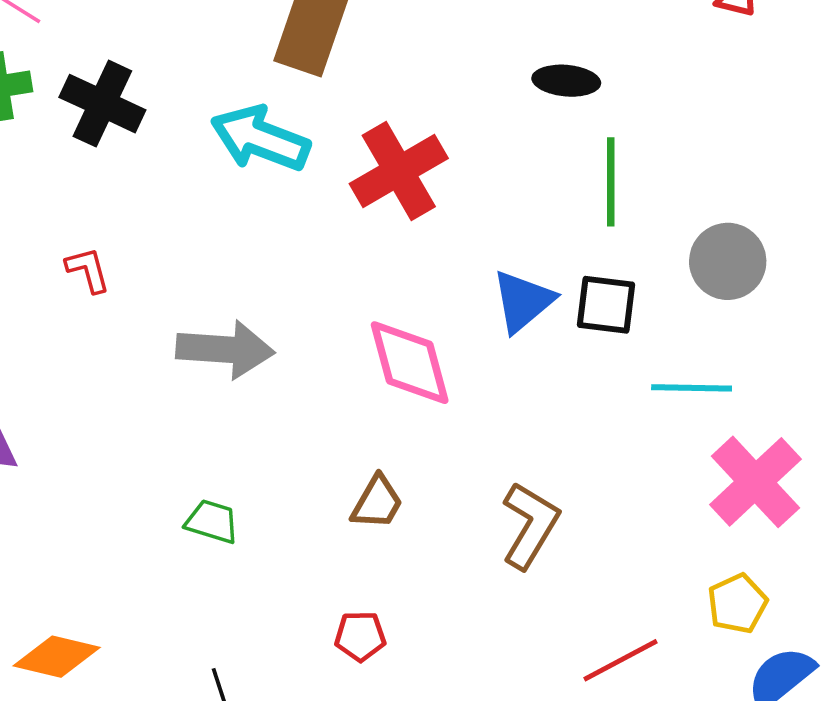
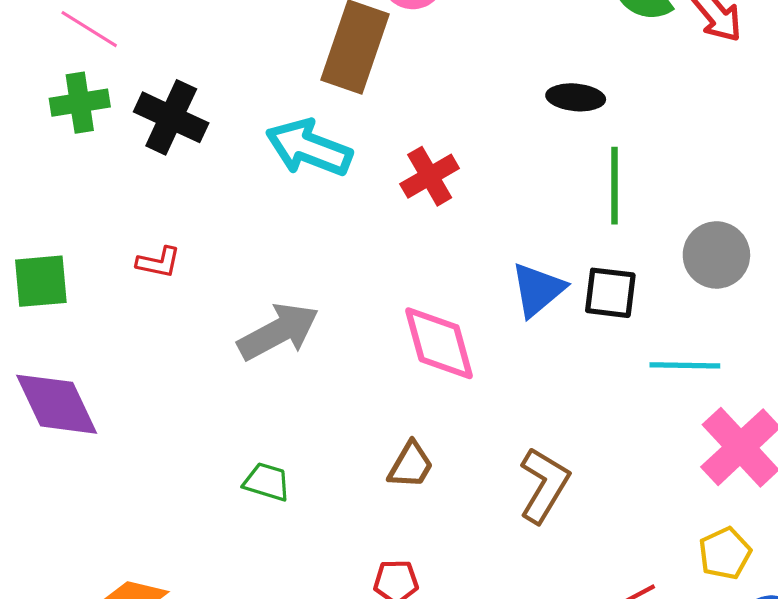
red cross: (399, 171) -> (430, 176), size x0.7
red L-shape: (88, 270) -> (159, 262), turned 117
gray arrow: (225, 349) -> (278, 332), turned -32

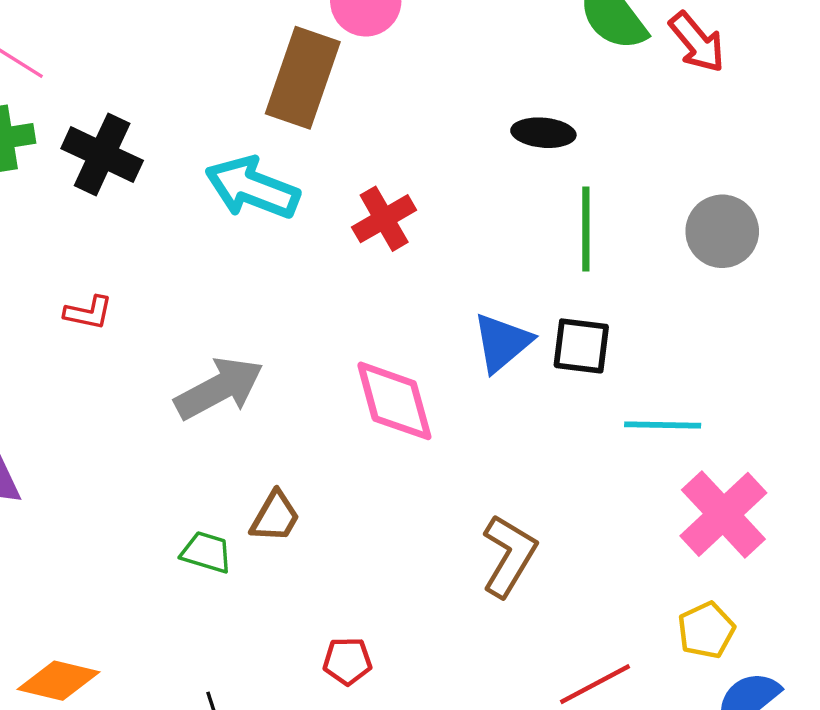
gray circle: (716, 255) -> (722, 231), moved
brown trapezoid: (411, 465) -> (275, 517), moved

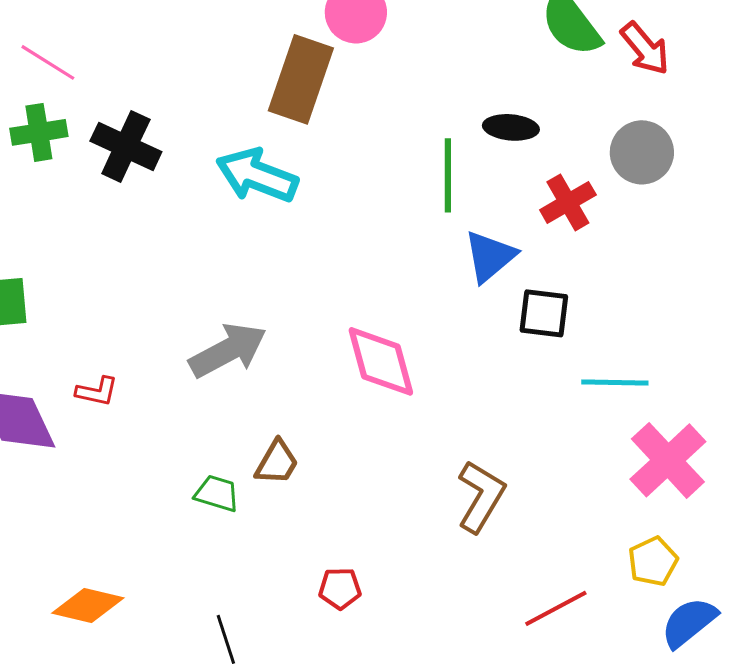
red cross: (384, 219) -> (568, 202), moved
green line: (586, 229) -> (448, 175), moved
gray circle: (722, 231) -> (642, 152), moved
red L-shape: (88, 313) -> (97, 391), moved
blue triangle: (502, 342) -> (490, 256), moved

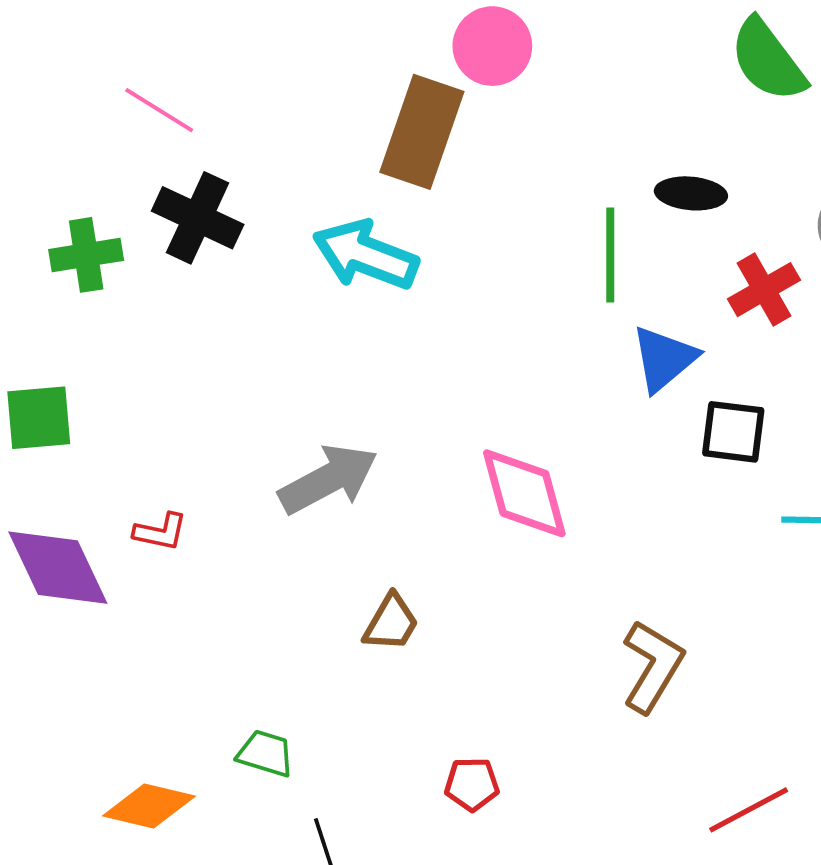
pink line: (48, 62) -> (159, 110), moved
green cross: (39, 132) -> (86, 255), moved
green trapezoid: (217, 493) -> (266, 753), moved

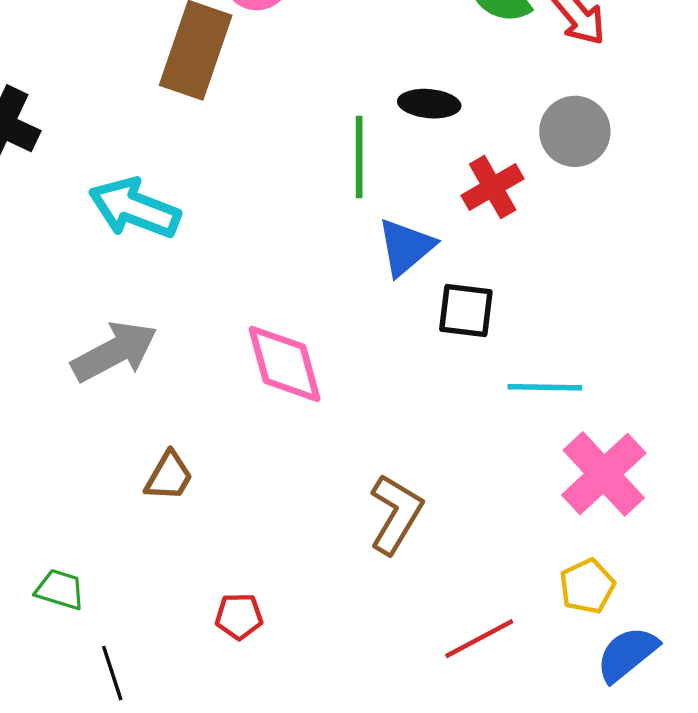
cyan arrow: (365, 255) -> (134, 208), moved

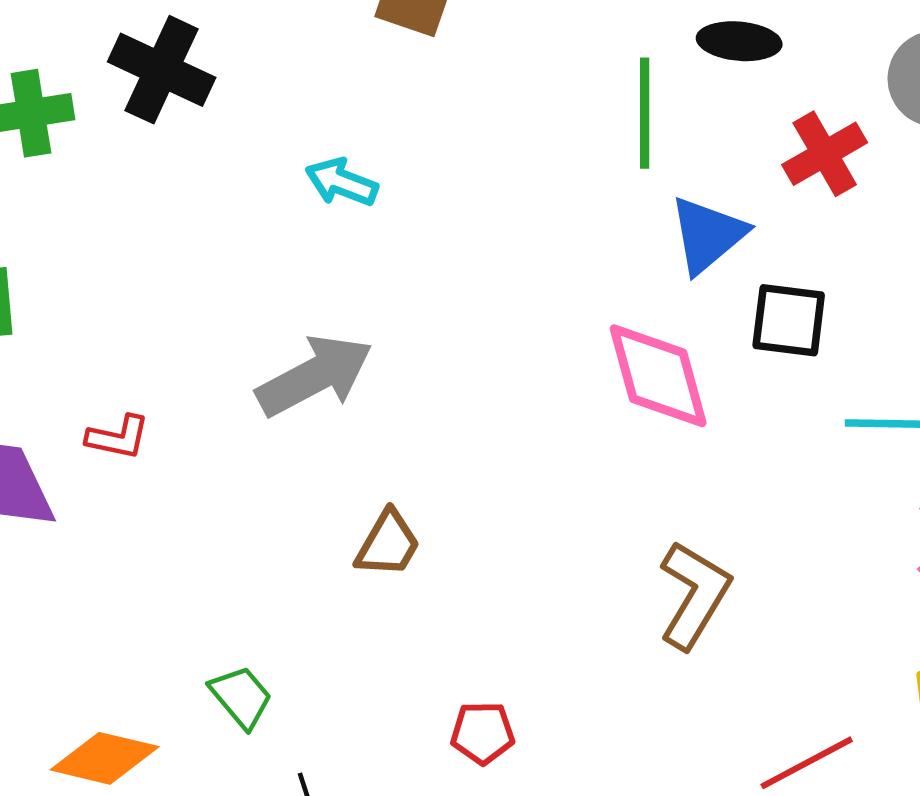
cyan arrow: (134, 208) -> (342, 182), size x0.6
pink diamond: (285, 364) -> (658, 376), moved
green trapezoid: (60, 590) -> (241, 697), turned 33

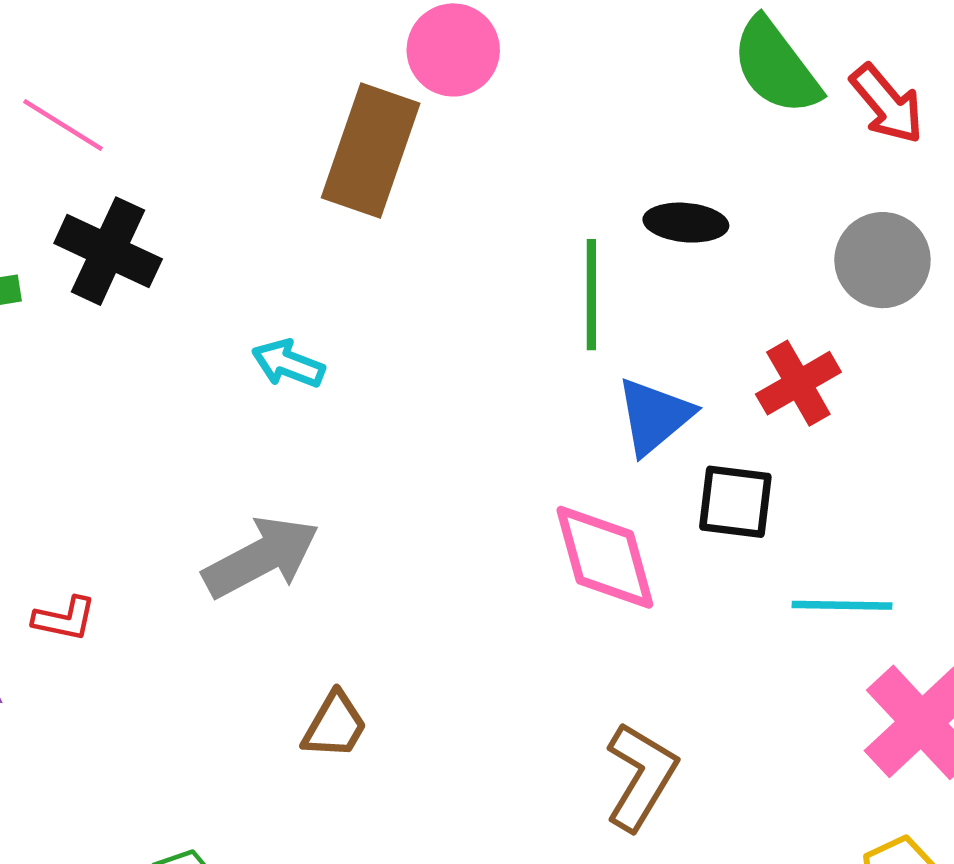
red cross: (825, 154) -> (798, 383), moved

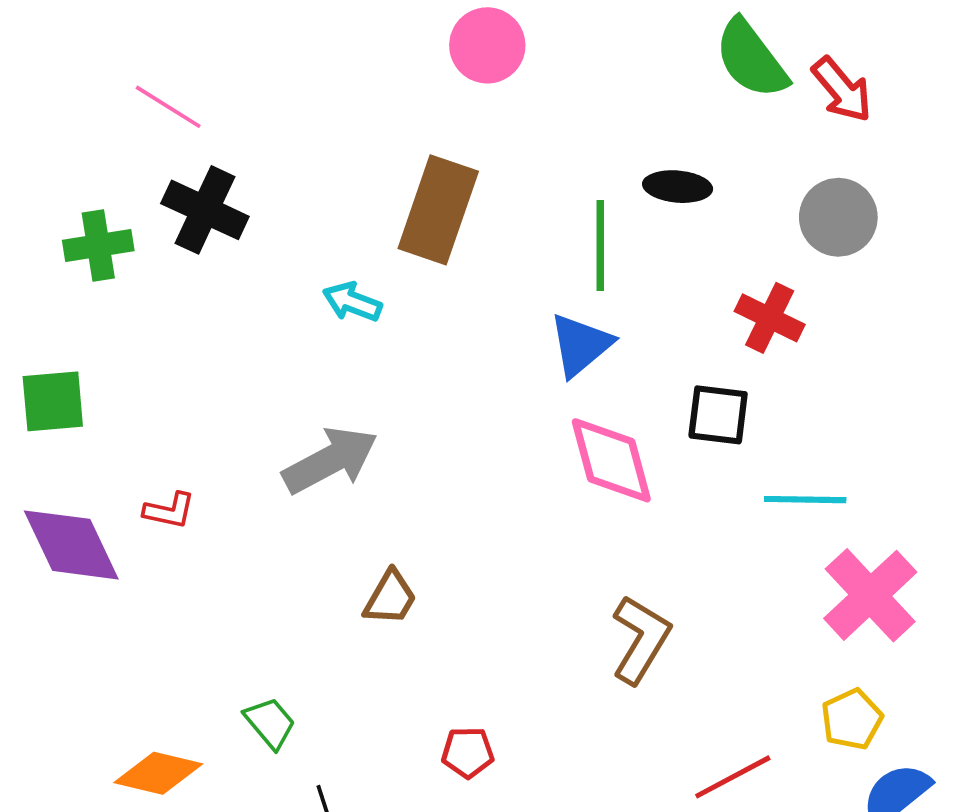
brown rectangle: (371, 151) -> (438, 210), moved
red cross: (798, 383) -> (770, 318), turned -34
blue triangle: (654, 416) -> (581, 345), moved

